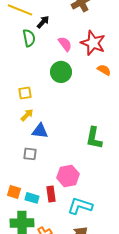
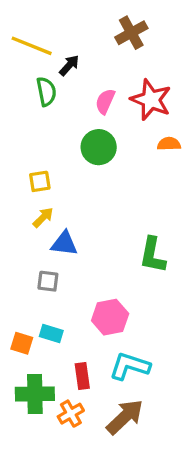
pink semicircle: (65, 44) -> (105, 101), turned -119
orange semicircle: (104, 70) -> (169, 144), turned -32
red rectangle: (51, 194) -> (82, 376), moved
cyan rectangle: (32, 198) -> (51, 333), moved

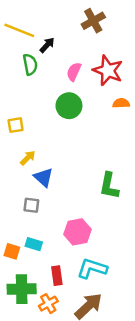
yellow square: (40, 181) -> (16, 125), moved
blue triangle: (64, 244) -> (43, 177), turned 35

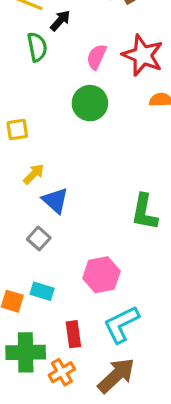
gray square: (31, 205) -> (39, 238), turned 35
cyan L-shape: (92, 268) -> (121, 324), turned -44

